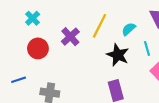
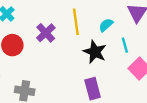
yellow line: (99, 26) -> (76, 22), turned -35

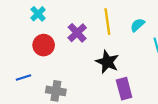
black star: (95, 52) -> (107, 62), moved

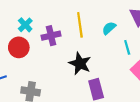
cyan cross: (38, 14) -> (25, 25), moved
purple cross: (77, 33) -> (51, 36), turned 30

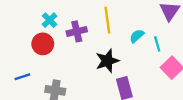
cyan semicircle: (109, 28) -> (137, 36), moved
black star: (80, 63) -> (107, 61), turned 30

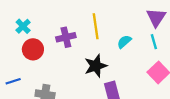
cyan cross: (50, 20) -> (23, 26), moved
cyan line: (157, 44) -> (154, 42), moved

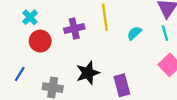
black star: (96, 66) -> (88, 73), moved
blue line: (13, 81) -> (20, 74), turned -40

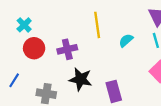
purple cross: (74, 29) -> (67, 49), moved
black star: (88, 73) -> (81, 79), turned 30

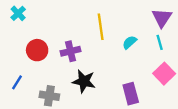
cyan cross: (24, 25) -> (18, 13), moved
purple rectangle: (114, 91) -> (131, 94), moved

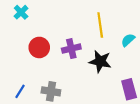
black star: (84, 81) -> (100, 61), moved
blue line: (17, 82) -> (20, 91), moved

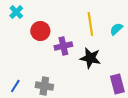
cyan semicircle: (128, 40) -> (116, 29), moved
red circle: (39, 47) -> (40, 31), moved

